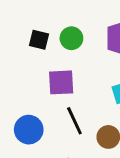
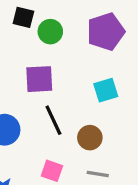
black square: (39, 40) -> (23, 17), moved

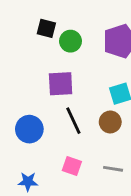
brown circle: (90, 138) -> (110, 122), moved

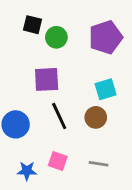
blue star: (28, 182) -> (27, 171), moved

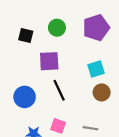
black square: (32, 25) -> (26, 35), moved
brown circle: (96, 117) -> (102, 92), moved

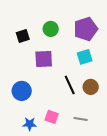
black square: (26, 35) -> (23, 36), turned -32
cyan square: (96, 69) -> (85, 57), moved
black line: (59, 90) -> (70, 85), moved

